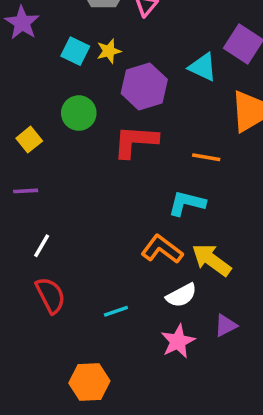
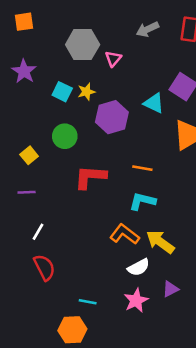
red L-shape: (135, 141) -> (90, 177), moved
orange line: (206, 157) -> (142, 168), moved
cyan line: (116, 311) -> (88, 302), moved, turned 30

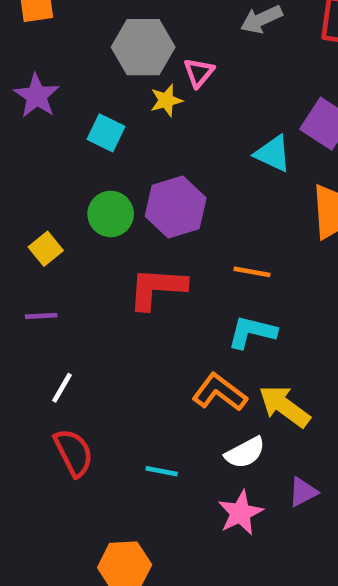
yellow star: (86, 92) -> (166, 100), moved
purple hexagon: (112, 117) -> (176, 207), moved
cyan line: (88, 302) -> (162, 471), moved

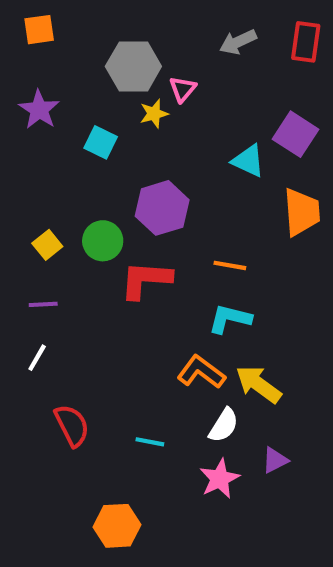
green circle: (111, 214) -> (103, 241), moved
white line: (62, 388) -> (37, 358), moved
white semicircle: (245, 453) -> (224, 425), turned -30

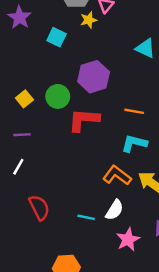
white semicircle: (224, 425) -> (115, 210), moved

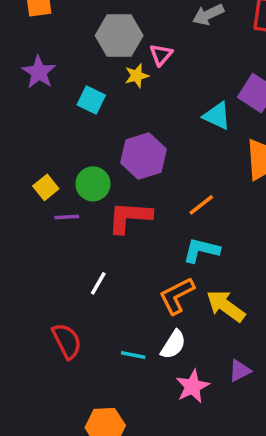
orange line: (134, 111) -> (201, 205), turned -48
purple line: (22, 135) -> (67, 217), moved
white line: (18, 167) -> (98, 283), moved
orange L-shape: (117, 175) -> (177, 296), turned -64

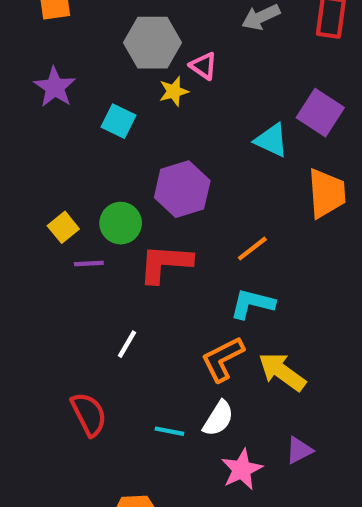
pink triangle: (161, 55) -> (203, 66), turned -35

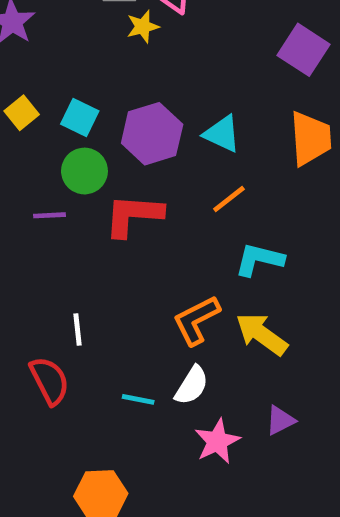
cyan square: (119, 121) -> (80, 117), moved
cyan triangle: (271, 140) -> (222, 134), moved
yellow square: (63, 227) -> (22, 113), moved
cyan L-shape: (252, 304) -> (259, 260), moved
white line: (127, 344) -> (77, 329), moved, turned -36

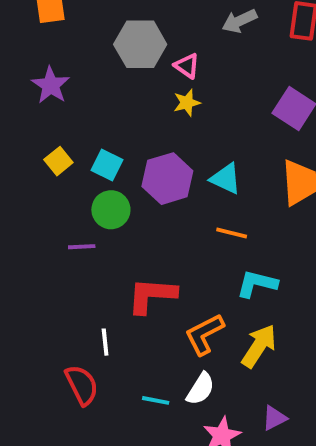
yellow star: (143, 27) -> (187, 103), moved
orange line: (229, 199) -> (232, 233), turned 52
red L-shape: (133, 215) -> (152, 295), moved
yellow arrow: (262, 334) -> (259, 346), turned 87

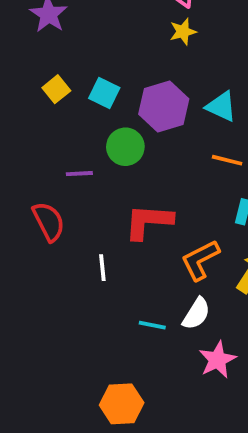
green circle: (111, 210) -> (125, 147), moved
red semicircle: (82, 385) -> (49, 222), moved

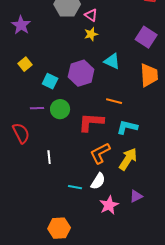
cyan square: (104, 93) -> (50, 81), moved
cyan triangle: (221, 106) -> (112, 61), moved
green circle: (125, 147) -> (60, 109), moved
red L-shape: (148, 222) -> (91, 122), moved

